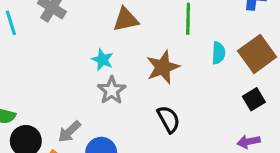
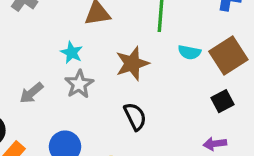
cyan semicircle: (218, 53) -> (189, 52), turned 95
gray arrow: (69, 132) -> (31, 93), moved

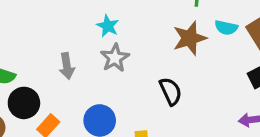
brown star: (132, 64) -> (190, 38), moved
gray arrow: (31, 93) -> (67, 66), turned -60

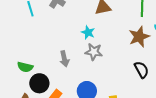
gray star: (115, 58) -> (94, 52), turned -30
black semicircle: (171, 91) -> (141, 70), moved

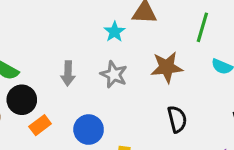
cyan star: (88, 32) -> (115, 32), moved
brown star: (139, 37) -> (167, 67), moved

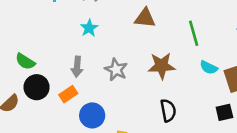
green line: (202, 27) -> (194, 33), turned -35
cyan star: (115, 32) -> (89, 28), moved
orange rectangle: (40, 125) -> (68, 94), moved

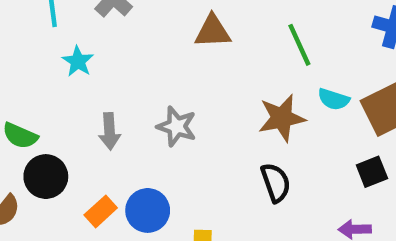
cyan star: (89, 28) -> (78, 61), moved
brown star: (162, 66) -> (282, 118), moved
orange rectangle: (68, 94) -> (101, 211), moved

